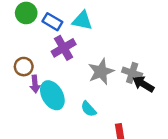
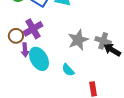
purple cross: (64, 48) -> (33, 29), moved

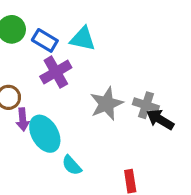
purple cross: (33, 29) -> (56, 72), moved
cyan semicircle: (68, 70) -> (72, 165), moved

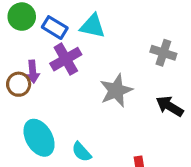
gray cross: (146, 105) -> (163, 53), moved
purple arrow: (23, 119) -> (33, 72), moved
cyan ellipse: (45, 134) -> (39, 138), moved

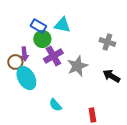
green circle: (22, 17) -> (42, 39), moved
purple cross: (66, 59) -> (53, 56), moved
cyan ellipse: (39, 138) -> (26, 78), moved

